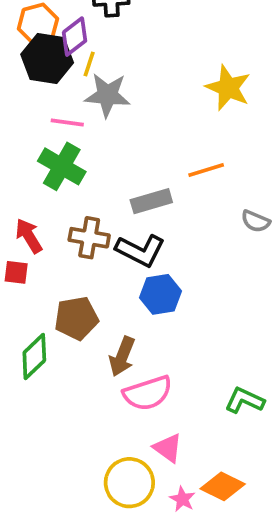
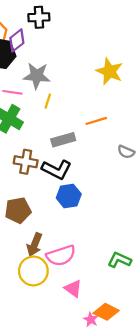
yellow line: (89, 64) -> (48, 101), moved
brown arrow: (122, 357) -> (34, 245), moved
yellow circle: (129, 483) -> (33, 271), moved
pink star: (182, 499) -> (91, 320), moved

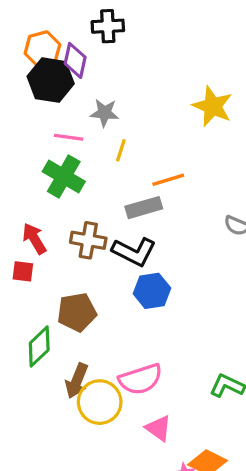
purple diamond: (17, 40) -> (75, 60), turned -40
gray star: (37, 76) -> (105, 113), size x0.7
orange line: (96, 121) -> (168, 180), moved
brown arrow: (34, 245) -> (77, 381), moved

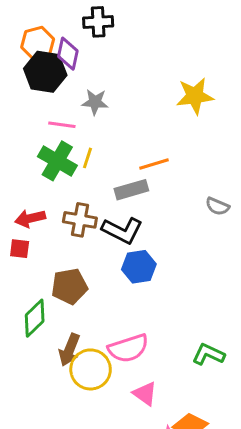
yellow star: (212, 106) -> (195, 96), turned -30
yellow line: (121, 150) -> (88, 158), moved
red arrow: (34, 239) -> (30, 218), turned -72

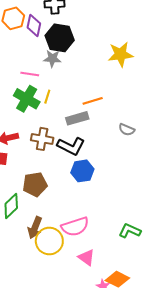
black hexagon: (45, 72) -> (60, 38), moved
gray semicircle: (217, 206) -> (127, 130), moved

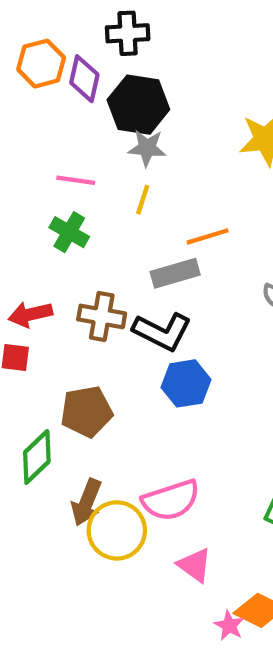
gray star: (52, 59) -> (147, 148), moved
yellow line: (47, 97) -> (143, 200), moved
green cross: (27, 99) -> (69, 232), size x0.7

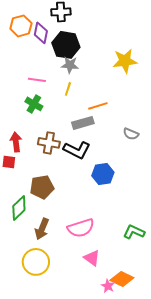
red arrow: (30, 314) -> (16, 142), turned 96
blue hexagon: (186, 383) -> (103, 174), moved
yellow circle: (117, 530) -> (36, 262), moved

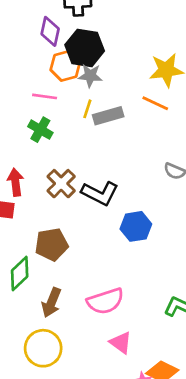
orange hexagon: (21, 26) -> (65, 66), moved
orange line: (98, 106) -> (155, 103), moved, turned 42
gray rectangle: (83, 123) -> (108, 116), moved
brown cross: (49, 143) -> (61, 184), turned 35

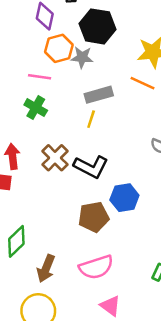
black hexagon: (85, 48) -> (97, 26), moved
yellow line: (87, 109) -> (91, 119), moved
brown pentagon: (51, 244) -> (94, 217), moved

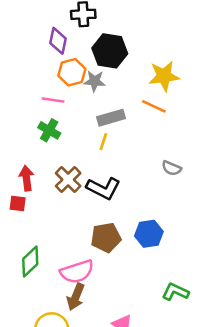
blue hexagon: (124, 198) -> (149, 234), moved
pink semicircle: (96, 267) -> (77, 272), moved
brown arrow: (46, 268) -> (76, 297), moved

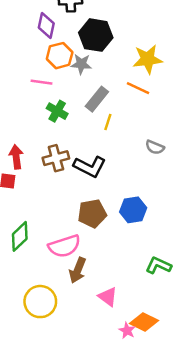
gray rectangle: (111, 118) -> (97, 99), turned -35
green cross: (49, 130) -> (57, 111), moved
yellow line: (103, 142) -> (108, 122), moved
brown cross: (68, 180) -> (56, 158), turned 30
brown arrow: (76, 297) -> (78, 270), moved

